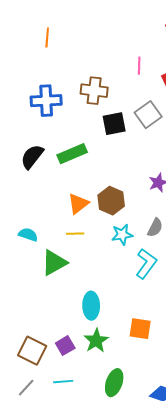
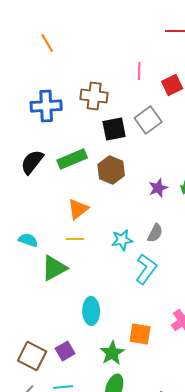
orange line: (47, 38) -> (47, 43), turned -36
brown hexagon: (111, 201) -> (111, 170), moved
green star: (96, 341) -> (112, 353), moved

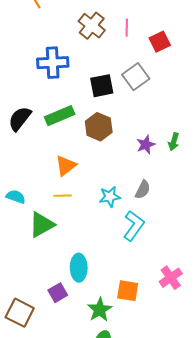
brown cross: (94, 96) -> (92, 26), moved, turned 32
blue cross: (46, 106) -> (53, 63), moved
purple square: (65, 351) -> (58, 293), moved

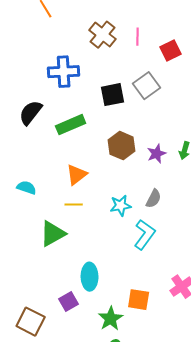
black semicircle: (20, 119) -> (31, 113), moved
brown hexagon: (99, 127) -> (122, 146), moved
cyan semicircle: (16, 197) -> (27, 188), moved

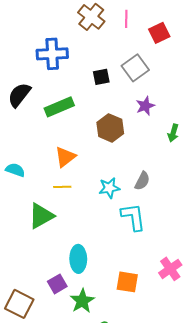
black square: (113, 95) -> (101, 77), size x0.7
purple star: (157, 154) -> (145, 106), moved
cyan L-shape: (145, 235) -> (133, 217), turned -44
green star: (111, 319) -> (82, 301), moved

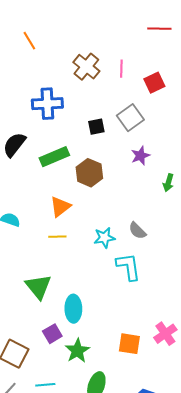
brown hexagon: (110, 128) -> (89, 173), moved
gray semicircle: (142, 181) -> (137, 231), turned 108
green triangle: (41, 216) -> (38, 287), moved, turned -40
pink cross: (170, 269) -> (165, 334), moved
orange square: (127, 282) -> (129, 344), moved

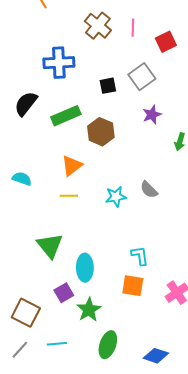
cyan L-shape: (128, 267) -> (140, 256), moved, size x0.7
orange square: (129, 344) -> (133, 286), moved

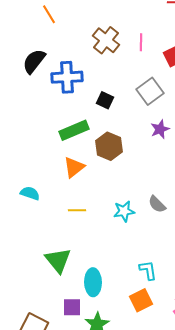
black square: (108, 86) -> (105, 100), moved, turned 36
black semicircle: (26, 104) -> (34, 61), moved
orange triangle: (72, 166) -> (74, 167), moved
orange square: (133, 286) -> (141, 300), turned -35
purple square: (64, 293) -> (72, 307), turned 30

